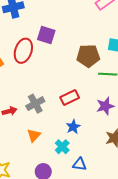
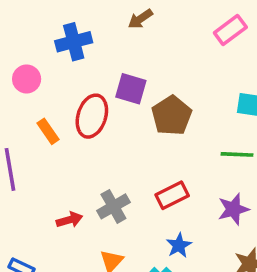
brown pentagon: (88, 56) -> (172, 116), moved, turned -30

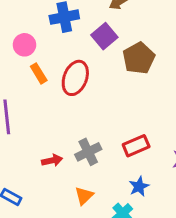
purple square: (131, 89) -> (104, 36), moved, turned 30
brown pentagon: (172, 116) -> (139, 58), moved
orange rectangle: (48, 131) -> (39, 73), moved

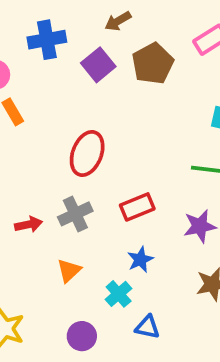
brown pentagon: (139, 58) -> (153, 64), moved
red ellipse: (75, 78) -> (87, 154), moved

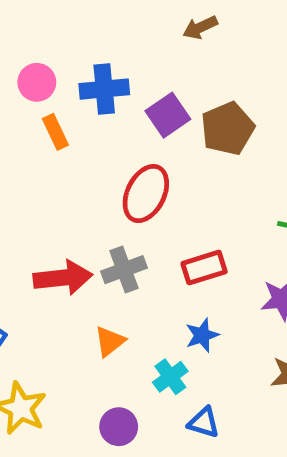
blue cross: (47, 40) -> (104, 89), moved
brown pentagon: (153, 64) -> (228, 129), moved
purple square: (98, 65) -> (168, 115), moved
red arrow: (29, 224) -> (63, 278), size x1.6

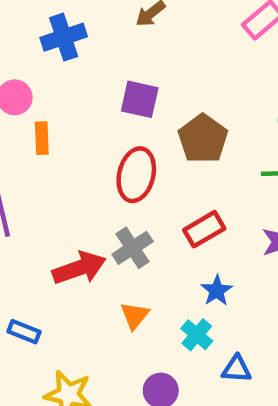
blue cross: (104, 89) -> (64, 37), moved
purple square: (168, 115) -> (140, 99), turned -30
brown pentagon: (228, 129) -> (203, 139), moved
orange rectangle: (55, 132) -> (42, 138), turned 36

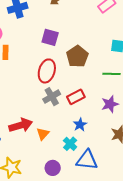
gray cross: (133, 248) -> (52, 97), moved
red arrow: (79, 268) -> (21, 125), moved
blue triangle: (236, 369) -> (87, 160), size x1.6

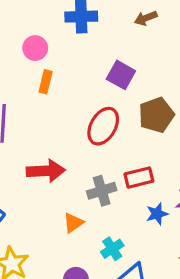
gray cross: (52, 97) -> (102, 191), moved
red arrow: (21, 125) -> (46, 171), moved
blue star: (80, 125) -> (157, 214), moved

